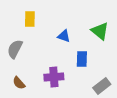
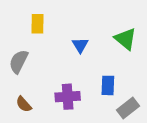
blue triangle: (64, 36) -> (80, 45), turned 40
blue rectangle: (82, 59) -> (108, 85), moved

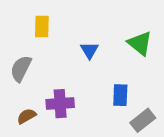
purple cross: (68, 97) -> (60, 104), moved
brown semicircle: (24, 104) -> (26, 116), turned 102

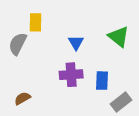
gray semicircle: (21, 68) -> (18, 44), moved
purple cross: (60, 104) -> (71, 75), moved

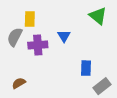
green triangle: (119, 37) -> (98, 16), moved
purple cross: (71, 75) -> (38, 45), moved

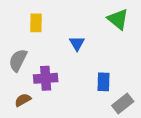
gray semicircle: (15, 37) -> (18, 60), moved
purple cross: (38, 45) -> (46, 78), moved

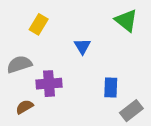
yellow rectangle: (36, 23) -> (39, 24), turned 30
gray semicircle: (18, 60) -> (19, 64), turned 45

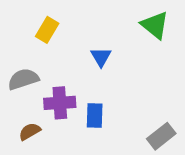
blue rectangle: (111, 87) -> (95, 116), moved

